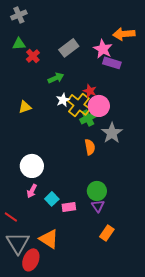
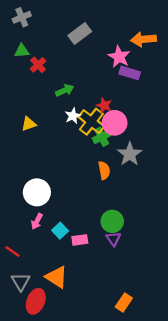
gray rectangle: (69, 48) -> (80, 34), moved
orange rectangle: (107, 233) -> (124, 303), moved
gray triangle: (18, 243) -> (21, 282), size x0.7

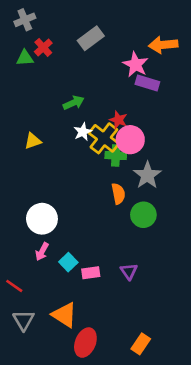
red cross: (38, 65) -> (43, 47), moved
green cross: (102, 137) -> (116, 155), turned 30
green circle: (112, 221) -> (143, 215), moved
red ellipse: (36, 301) -> (85, 343), moved

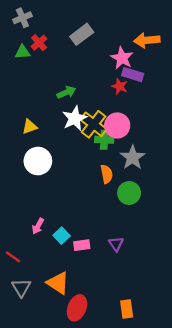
red star: (118, 120) -> (120, 86), moved
white star: (83, 132) -> (75, 118), size x1.5
white circle: (42, 219) -> (38, 161), moved
orange rectangle: (141, 344) -> (127, 309), turned -42

